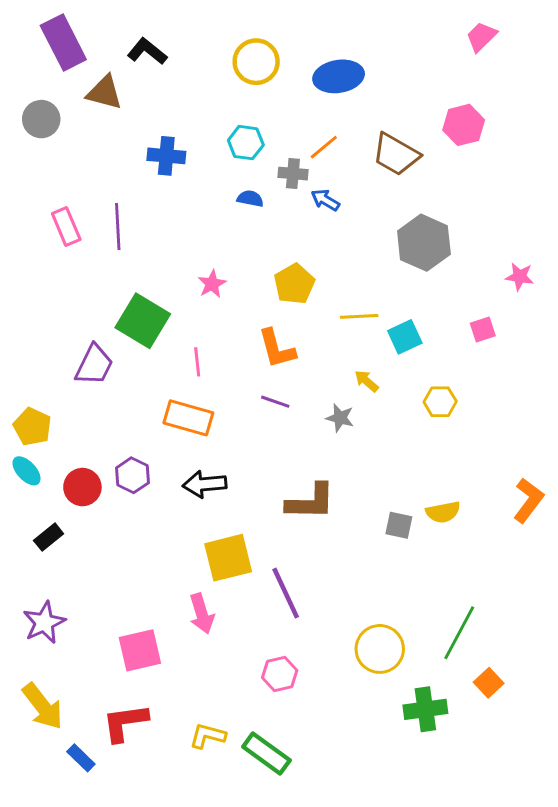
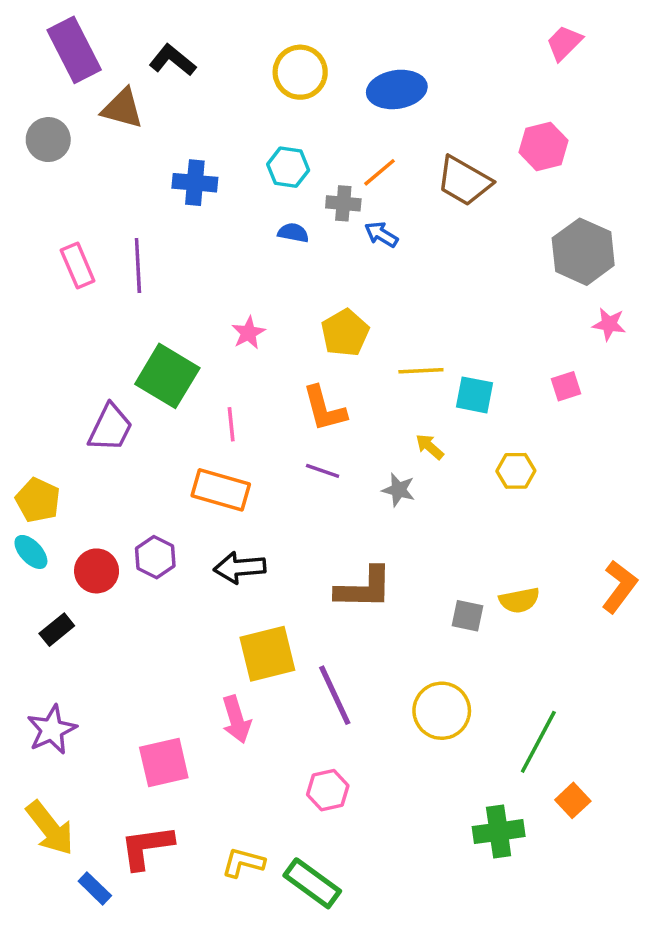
gray hexagon: (424, 243) -> (583, 252), moved
cyan square: (405, 337) -> (474, 395), turned 36
yellow circle: (380, 649) -> (442, 711), moved

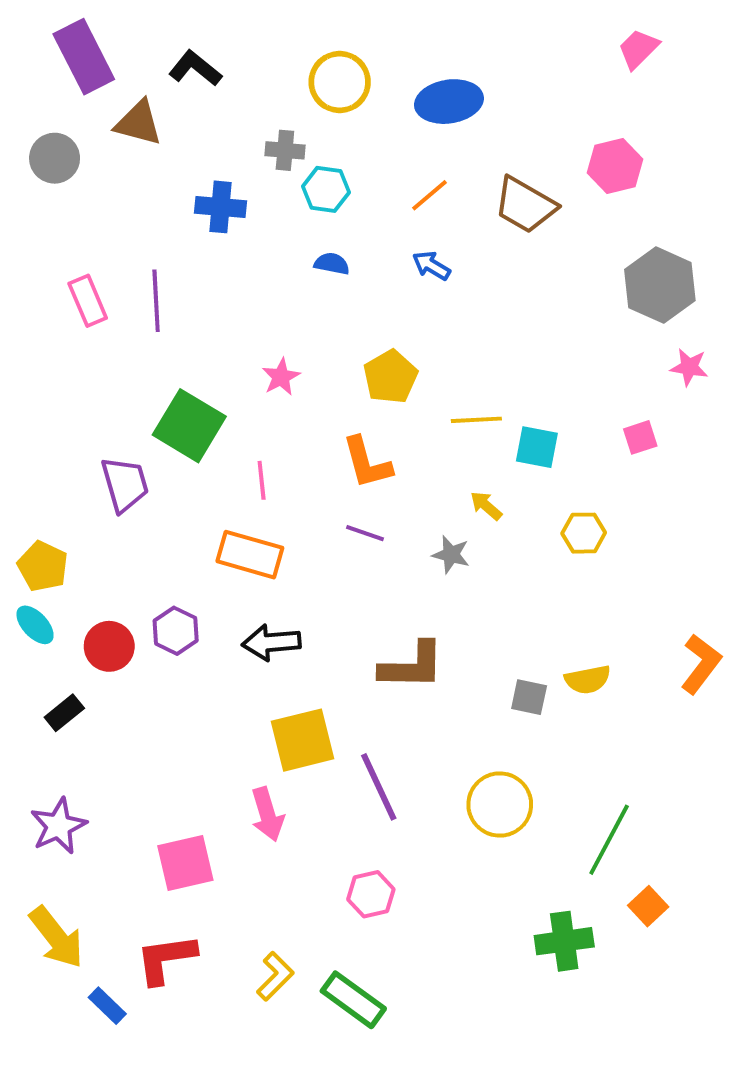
gray cross: (343, 203) -> (285, 150), moved
purple trapezoid: (110, 428) -> (125, 484), turned -42
yellow L-shape: (243, 863) -> (275, 976), turned 120

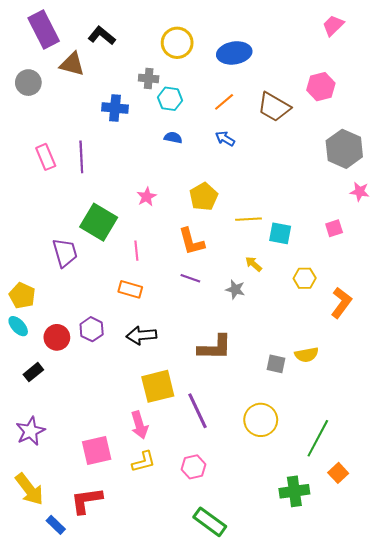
orange rectangle: (250, 555) -> (130, 289), size x0.7
orange L-shape: (701, 664) -> (341, 303), moved
yellow L-shape: (275, 976) -> (144, 462), moved, turned 30
green rectangle: (353, 1000) -> (210, 522), moved

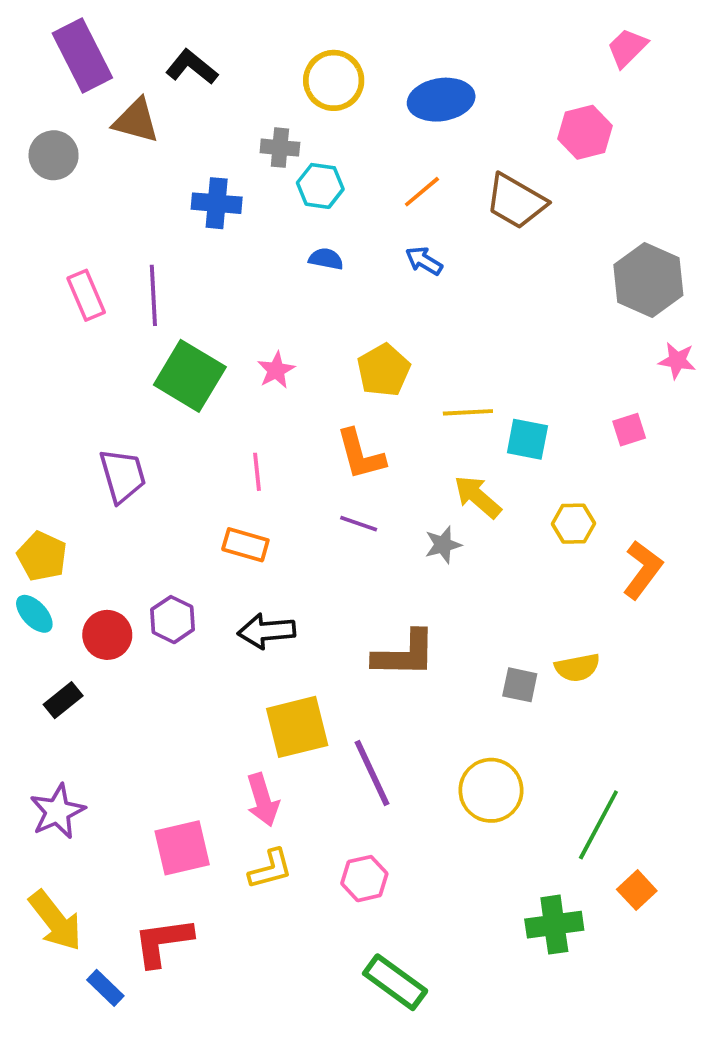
pink hexagon: (321, 87) -> (585, 132), moved
green square: (99, 222) -> (190, 376), moved
yellow arrow: (254, 264) -> (478, 497), size x1.5
gray star: (235, 289) -> (443, 545), turned -30

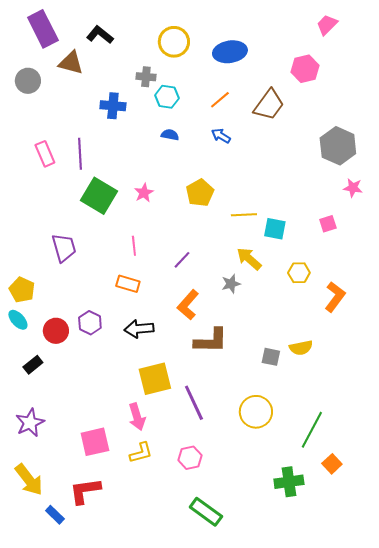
brown trapezoid: (516, 201) -> (269, 105), turned -84
orange L-shape: (361, 455) -> (188, 305), moved, turned 56
purple line: (359, 524) -> (182, 260), moved, turned -66

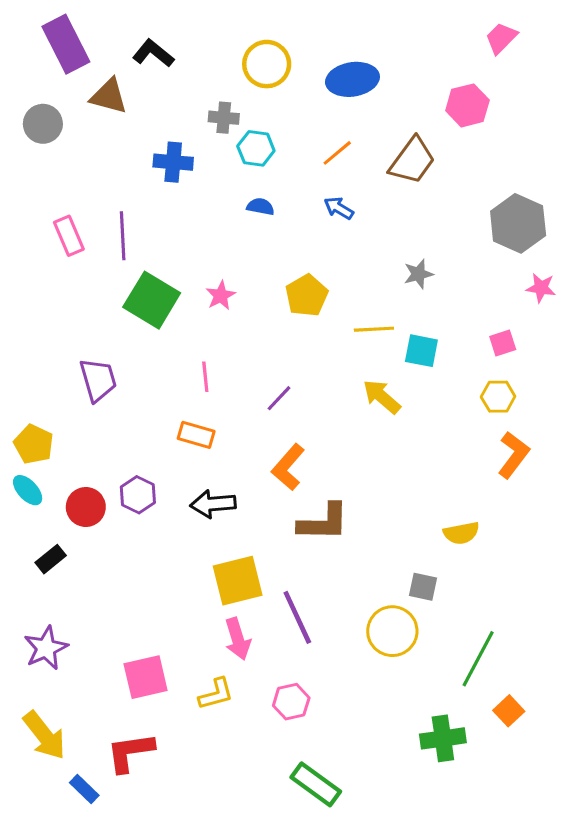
yellow hexagon: (299, 273) -> (498, 397), moved
gray star: (231, 284) -> (418, 274), moved
gray square: (271, 357) -> (423, 587), moved
pink arrow: (137, 417) -> (238, 639), moved

